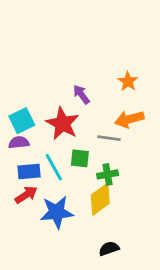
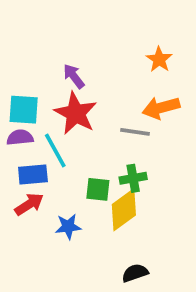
purple arrow: (81, 94) -> (74, 76), moved
cyan square: (22, 121) -> (24, 110), turned 30
green square: (80, 158) -> (98, 189), moved
cyan line: (54, 167) -> (55, 150), moved
blue star: (57, 212) -> (68, 227), size x0.6

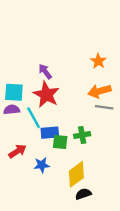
gray line: (135, 132) -> (104, 107), moved
blue rectangle: (33, 175) -> (50, 133), moved
yellow diamond: (124, 210) -> (76, 174), moved

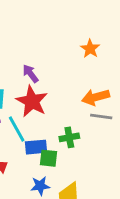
orange star: (98, 61) -> (90, 49), moved
green cross: (82, 135) -> (69, 137), moved
blue star: (42, 165) -> (40, 186), moved

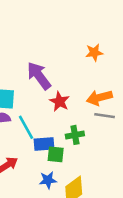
orange star: (90, 49) -> (94, 52), turned 30
purple arrow: (30, 74) -> (39, 76), size x1.6
red star: (32, 101) -> (59, 101), moved, size x0.7

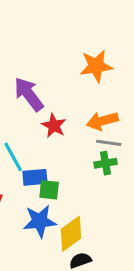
orange star: (94, 52) -> (96, 66), size x1.5
green cross: (75, 135) -> (106, 163), moved
blue star: (48, 180) -> (40, 221), size x1.5

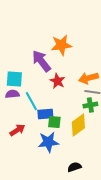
orange star: (96, 66) -> (61, 45), moved
yellow diamond: (71, 234) -> (78, 125), moved

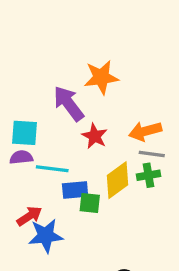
cyan line: (31, 101) -> (52, 169), turned -54
yellow diamond: (78, 125) -> (118, 180), moved
blue star: (48, 142) -> (46, 236), moved

